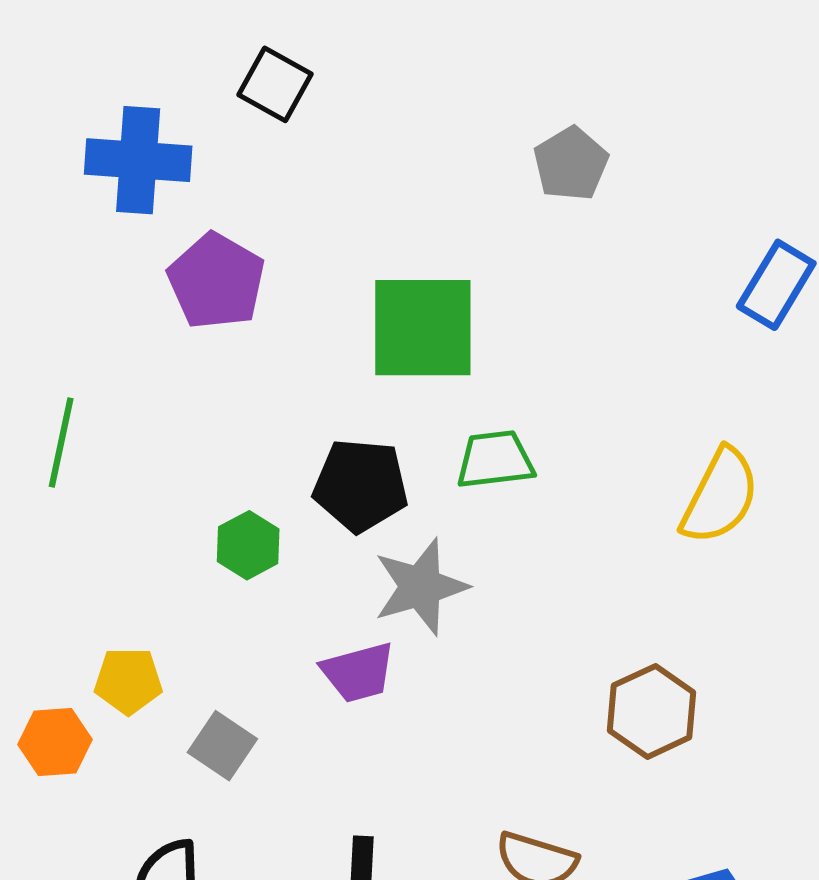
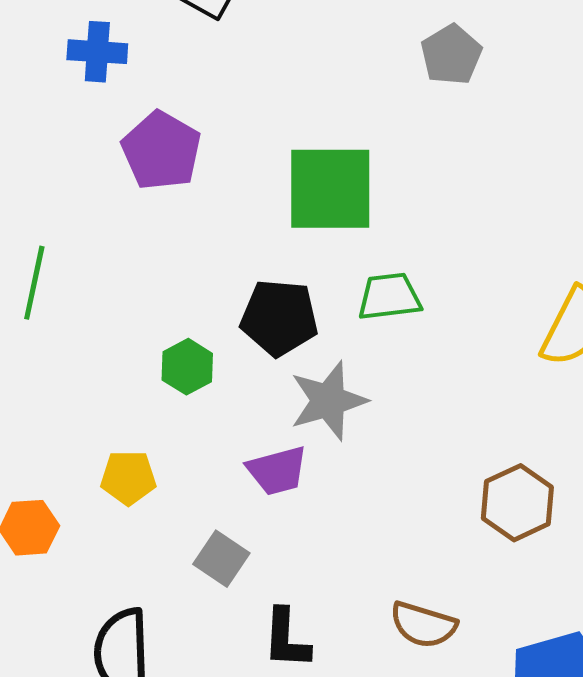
blue cross: (138, 160) -> (97, 52), size x0.7
yellow pentagon: (128, 681) -> (128, 478), moved
gray square: (222, 746) -> (221, 559), moved

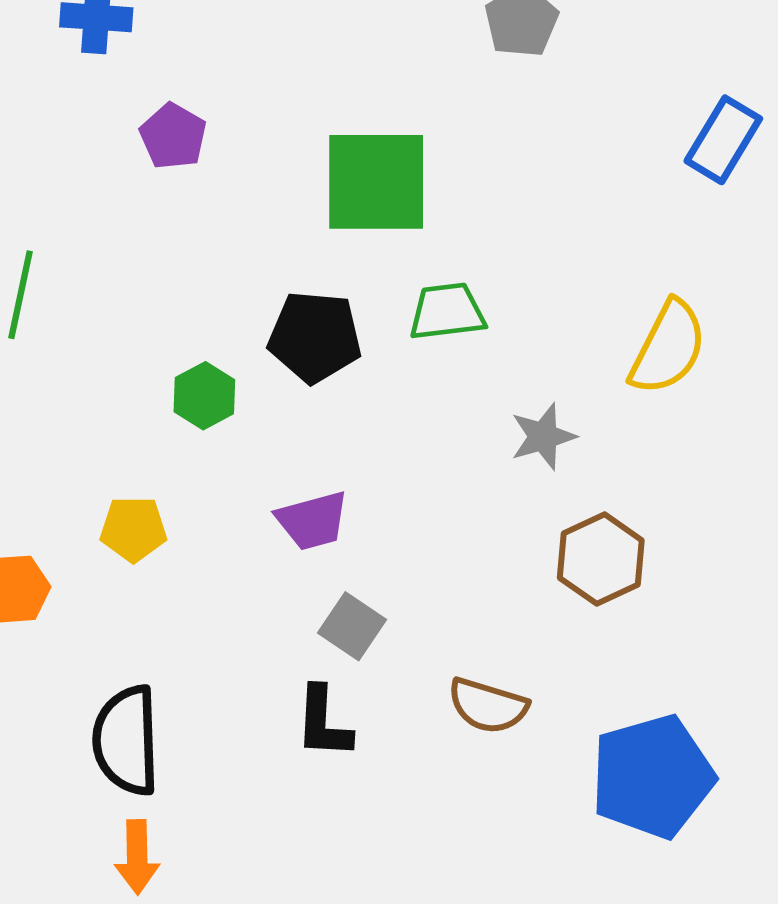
purple pentagon: (161, 151) -> (173, 136), size x0.7
gray star: (328, 401) -> (543, 437), moved, size x0.7
gray square: (221, 559) -> (352, 626), moved

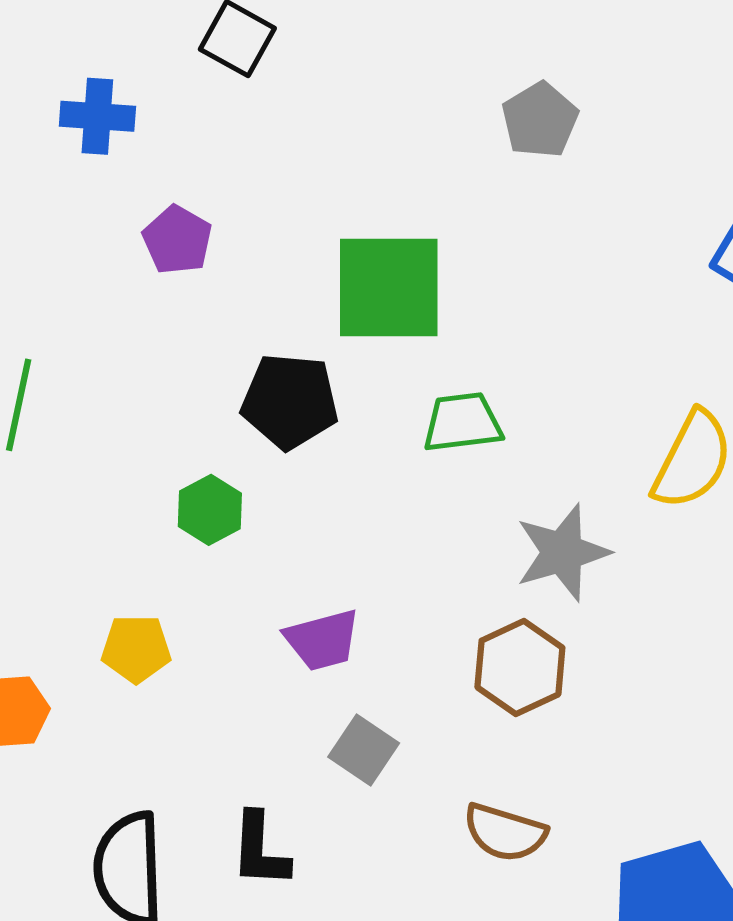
black pentagon: (315, 337) -> (290, 401), moved
gray star: (543, 437) -> (562, 552), size x1.4
brown hexagon: (601, 559) -> (520, 667), moved
black L-shape: (323, 722) -> (260, 850), moved

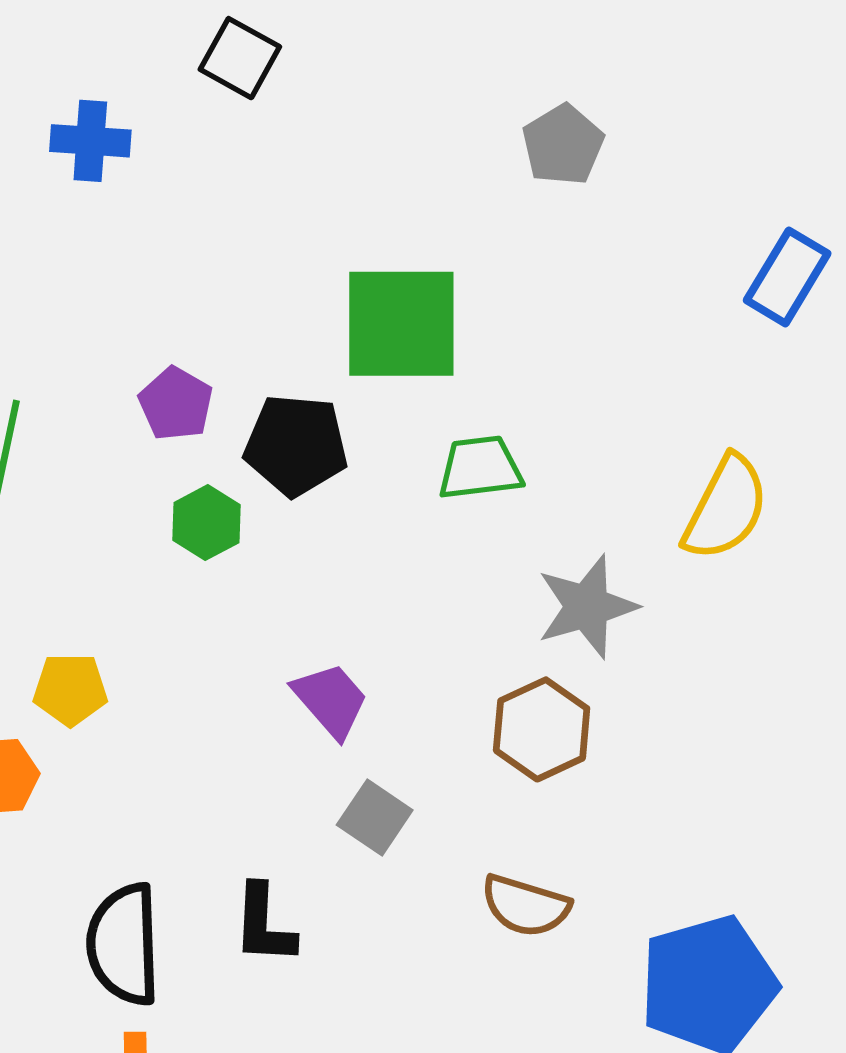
purple pentagon: (177, 240) -> (176, 404), moved
green hexagon: (210, 510) -> (206, 523), moved
purple trapezoid: (322, 640) -> (331, 700), turned -116
yellow pentagon: (136, 649) -> (70, 689), moved

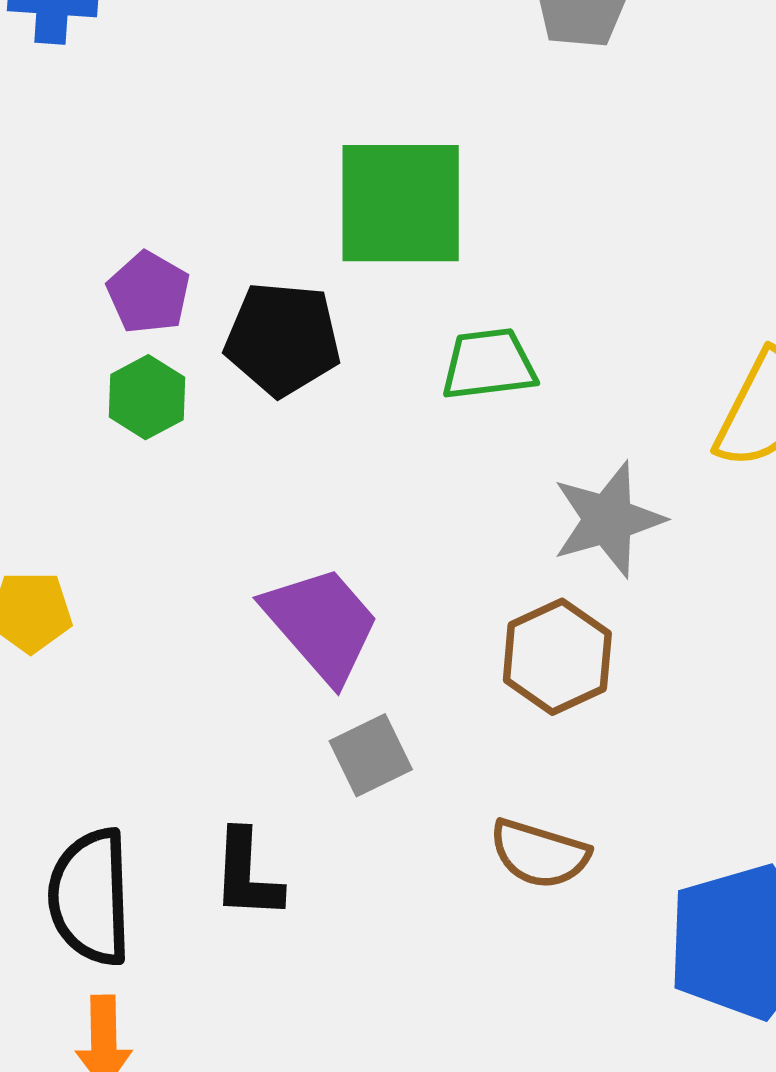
green hexagon: (206, 523) -> (147, 397), moved
purple trapezoid: (331, 700) -> (322, 624), size x1.4
gray square: (375, 818) -> (371, 755), turned 30

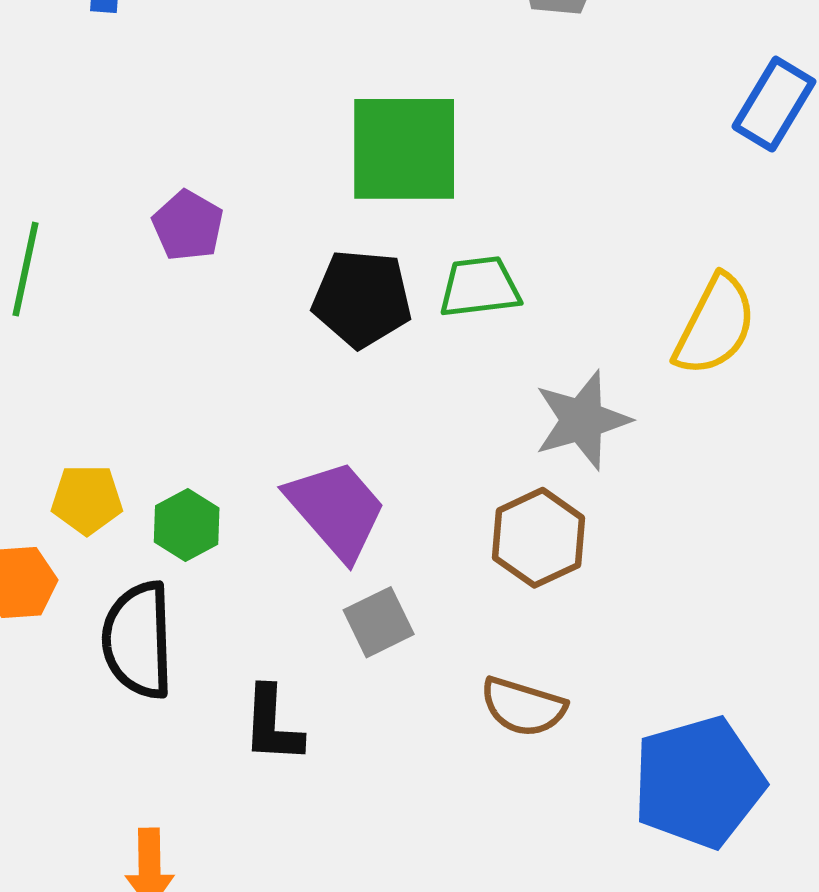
black pentagon: (283, 339) -> (362, 299), moved
green hexagon: (147, 397) -> (187, 525), moved
black semicircle: (90, 897) -> (138, 640), moved

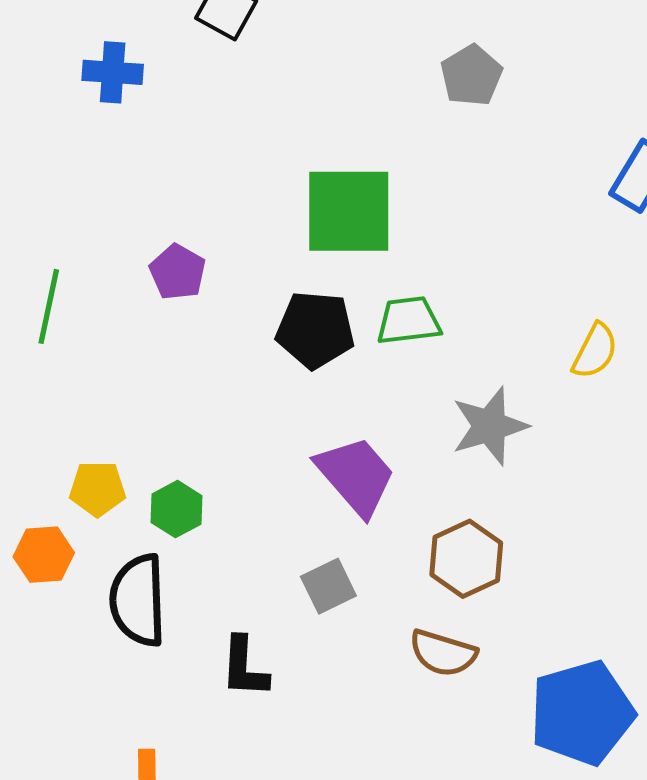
yellow semicircle: (715, 325) -> (595, 351), size x0.7
purple trapezoid: (336, 510) -> (356, 476), moved
brown hexagon: (539, 538) -> (466, 559), moved

